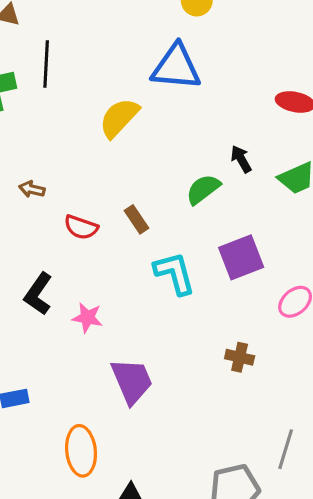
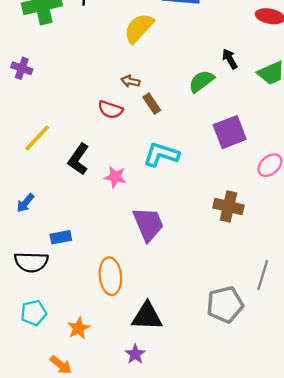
brown arrow: (32, 189) -> (130, 81), moved
cyan L-shape: (175, 273) -> (161, 155), moved, turned -57
brown cross: (240, 357) -> (229, 206), size x1.4

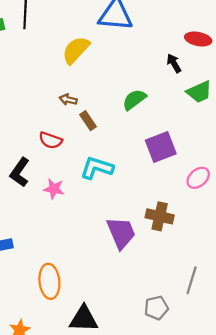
black arrow: (230, 59) -> (174, 63), moved
red semicircle: (110, 110) -> (51, 140), moved
purple trapezoid: (148, 224) -> (121, 233), moved
gray pentagon: (225, 305) -> (156, 308), size x0.7

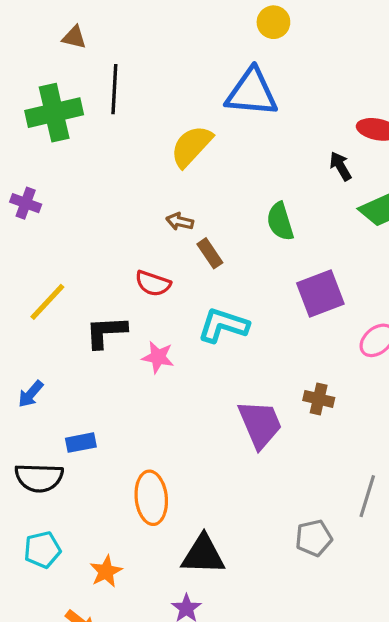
green semicircle: (134, 100) -> (280, 221), turned -70
black L-shape: (20, 172) -> (106, 332), turned 52
brown cross: (160, 216) -> (319, 399), size x0.7

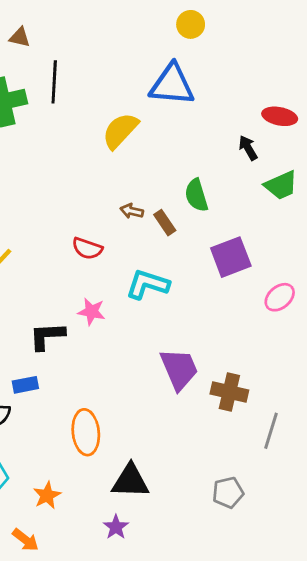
brown arrow: (180, 221) -> (132, 211), moved
brown rectangle: (210, 253) -> (165, 223), moved
black L-shape: (106, 332) -> (47, 336), moved
brown cross: (319, 399) -> (229, 392), moved, size x1.4
gray pentagon: (314, 538) -> (228, 493), moved

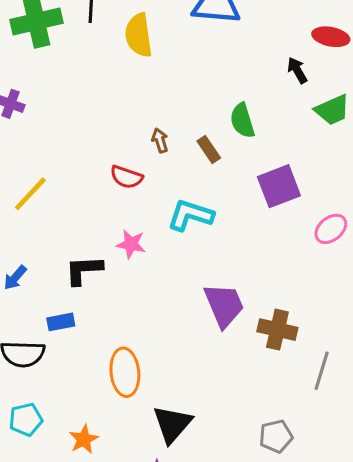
yellow semicircle: (120, 131) -> (139, 35), moved, turned -51
brown arrow: (132, 211) -> (160, 140), moved, turned 60
black triangle: (130, 481) -> (172, 424), turned -51

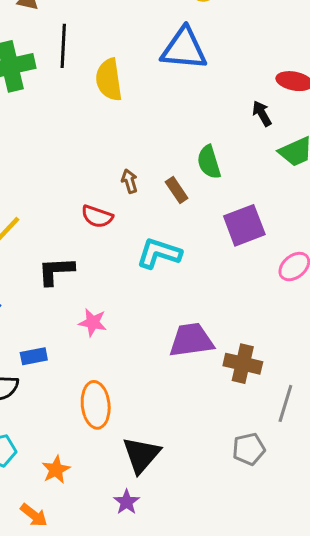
pink star: (131, 244) -> (93, 322), moved
black L-shape: (84, 270) -> (56, 271), moved
purple trapezoid: (224, 305) -> (191, 340), turned -75
gray pentagon: (276, 436) -> (249, 449), moved

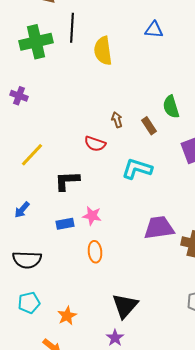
blue triangle: (184, 49) -> (154, 30), size x0.6
blue rectangle: (34, 356) -> (65, 224), moved
orange ellipse: (96, 405) -> (95, 252), moved, size x0.7

